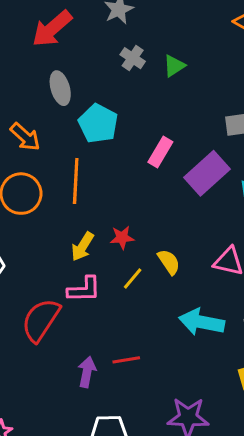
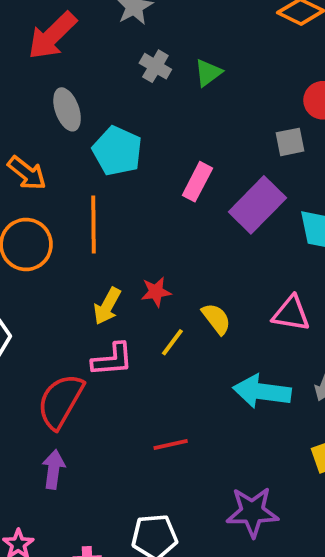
purple arrow: (87, 372) -> (53, 469), moved

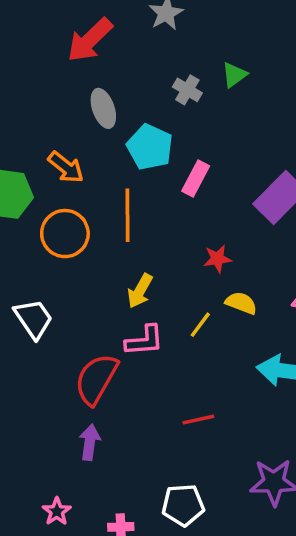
gray cross: (155, 66) -> (187, 90), moved
pink rectangle: (197, 182) -> (196, 178), moved
red star: (156, 292) -> (217, 259), moved
yellow semicircle: (216, 319) -> (241, 303), turned -32

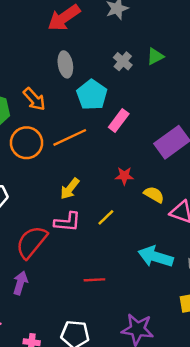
orange line: (128, 215) -> (70, 137), turned 56
yellow semicircle: (241, 303) -> (154, 195), moved

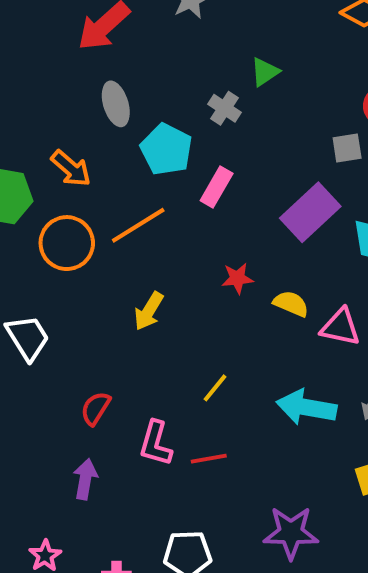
gray cross: (123, 61) -> (224, 108), moved
yellow line: (106, 217) -> (215, 388), moved
pink L-shape: (67, 222) -> (156, 443), moved, turned 108
red semicircle: (31, 242) -> (96, 408), size x0.6

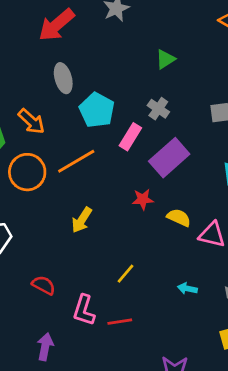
gray cross: (224, 108) -> (158, 109), moved
purple rectangle: (310, 212) -> (169, 158), moved
cyan arrow: (306, 407) -> (187, 289), size x0.5
red semicircle: (96, 408) -> (44, 285), turned 85
purple arrow: (85, 479) -> (45, 347), moved

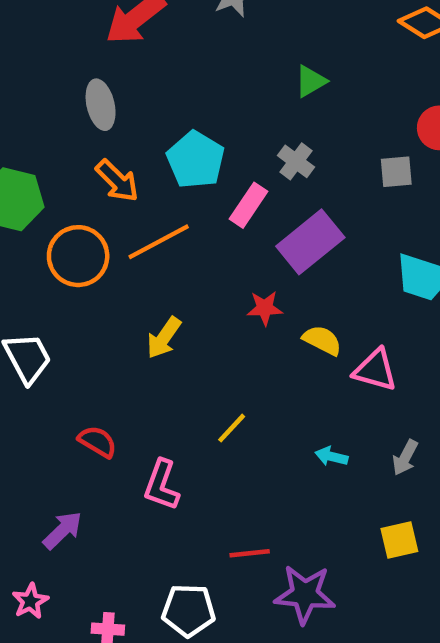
gray ellipse: (63, 78) -> (101, 105), moved
orange arrow: (31, 121) -> (117, 181), moved
red line: (120, 322) -> (250, 553), moved
purple arrow: (45, 347) -> (63, 530), moved, turned 32

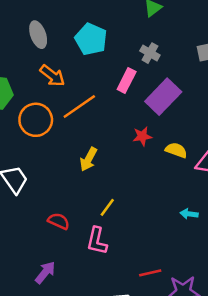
cyan pentagon: (196, 160) -> (91, 39), moved
yellow line: (232, 428) -> (107, 207), moved

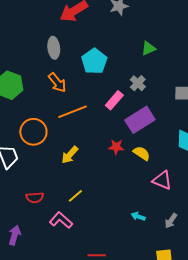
orange circle: (36, 120) -> (33, 132), moved
yellow semicircle: (176, 150) -> (142, 153), moved
red semicircle: (59, 221) -> (35, 198), turned 138
pink L-shape: (97, 241) -> (61, 220), turned 105
purple arrow: (45, 272) -> (15, 235), turned -36

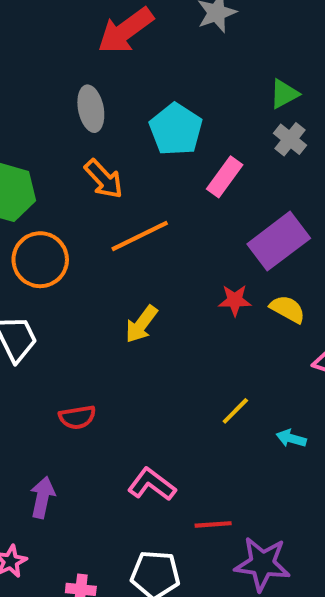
gray cross: (138, 83) -> (290, 139), moved
pink rectangle: (114, 100) -> (225, 177), moved
orange circle: (33, 132) -> (40, 260), moved
yellow line: (75, 196) -> (235, 411), moved
pink L-shape: (61, 220) -> (152, 484), moved

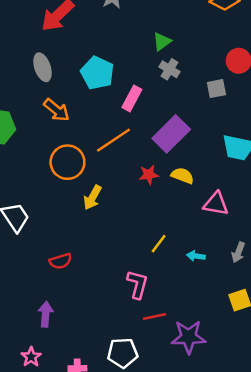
orange line: (140, 236) -> (113, 140), moved
orange circle: (40, 260) -> (67, 162), moved
pink L-shape: (152, 484) -> (137, 284), moved, turned 76

